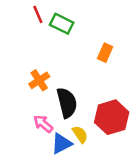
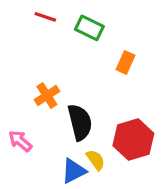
red line: (38, 14) -> (45, 17), turned -48
green rectangle: (62, 24) -> (89, 28), moved
pink arrow: (43, 124) -> (20, 141), moved

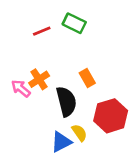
red line: (45, 17) -> (42, 31), moved, turned -42
orange rectangle: (126, 62) -> (87, 78), moved, turned -54
pink arrow: (20, 141) -> (21, 88), moved

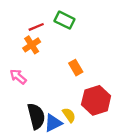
orange cross: (39, 79) -> (32, 45), moved
black semicircle: (66, 101) -> (36, 116), moved

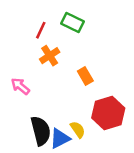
red line: (36, 27) -> (41, 30), turned -42
orange cross: (32, 45) -> (50, 56), moved

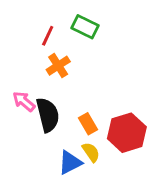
orange rectangle: (85, 76) -> (88, 124), moved
black semicircle: (41, 131) -> (48, 115), moved

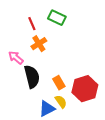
red line: (48, 36) -> (32, 24), turned -48
pink arrow: (24, 101) -> (16, 58), moved

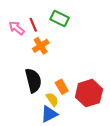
pink arrow: (16, 58) -> (17, 28), moved
yellow semicircle: (61, 102) -> (52, 99), moved

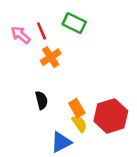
black semicircle: (33, 80) -> (42, 100), size x0.6
yellow semicircle: (52, 99) -> (79, 124), moved

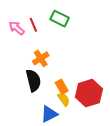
orange cross: (51, 57) -> (41, 58), moved
black semicircle: (42, 100) -> (33, 80), size x1.5

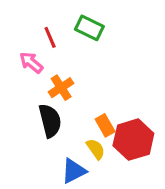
pink arrow: (17, 28) -> (31, 62), moved
orange rectangle: (62, 87) -> (105, 125), moved

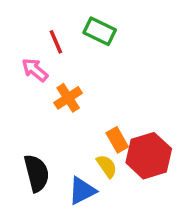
black semicircle: (50, 121) -> (37, 173), moved

